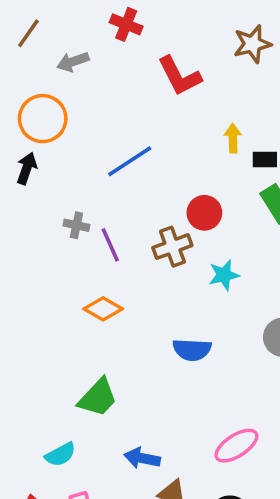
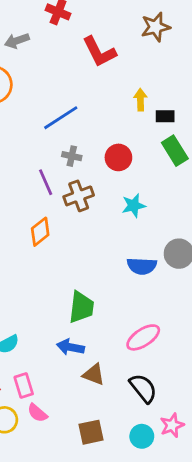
gray cross: (76, 225) -> (72, 156), moved
brown cross: (172, 247) -> (79, 196), moved
orange diamond: (103, 309) -> (40, 232), turned -68
blue semicircle: (192, 350) -> (142, 266), moved
green trapezoid: (98, 398) -> (81, 307), moved, turned -36

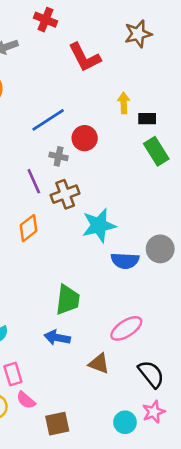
red circle: (118, 157) -> (85, 138), moved
cyan star: (134, 206) -> (99, 225), moved, size x1.5
brown triangle: (94, 374) -> (99, 364), moved
black semicircle: (143, 388) -> (151, 374), moved
brown square: (91, 432) -> (57, 424), moved

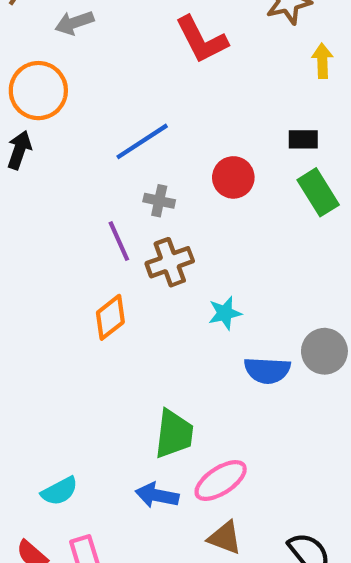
yellow arrow: (124, 103) -> (322, 61), moved
red circle: (85, 138) -> (233, 177), moved
cyan star: (99, 225) -> (225, 313), size x0.6
pink ellipse: (126, 328) -> (221, 481), moved

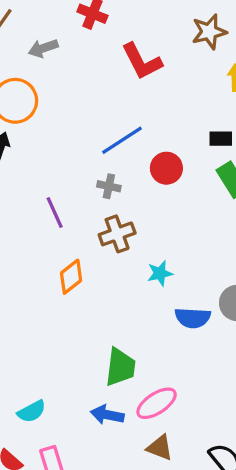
blue line: (142, 141) -> (122, 140), moved
purple line: (119, 241) -> (55, 213), moved

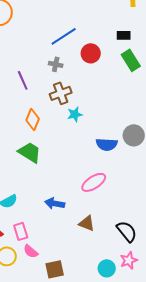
cyan star: (160, 273) -> (75, 114), moved
orange diamond: (71, 277) -> (33, 119), turned -30
green trapezoid: (120, 367) -> (30, 152), moved, turned -65
pink ellipse: (157, 403) -> (94, 182), moved

